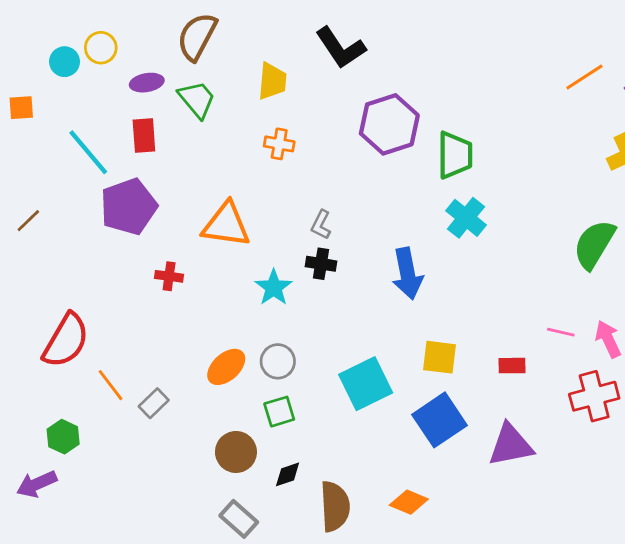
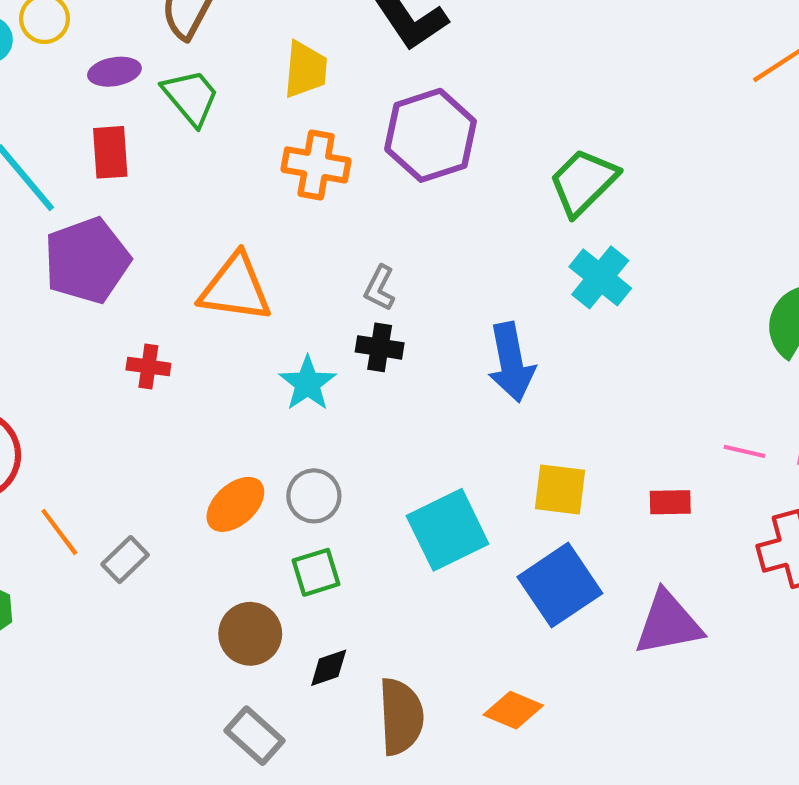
purple hexagon: (389, 124) -> (431, 135), moved
orange cross: (279, 144) -> (316, 165), size x1.4
green trapezoid: (455, 155) -> (583, 182), turned -135

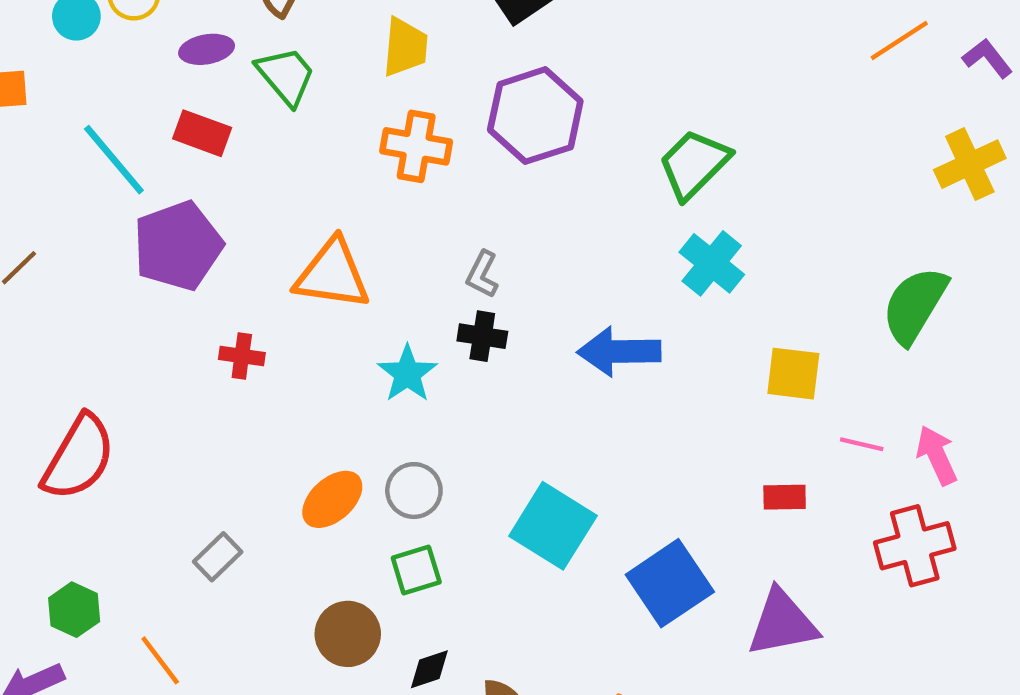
red rectangle: (110, 152) -> (202, 133), turned -66
blue arrow: (511, 362) -> (619, 352), turned 100
yellow square: (560, 490) -> (793, 374), moved
cyan square: (448, 530) -> (553, 526), turned -32
orange line: (59, 532) -> (160, 660), moved

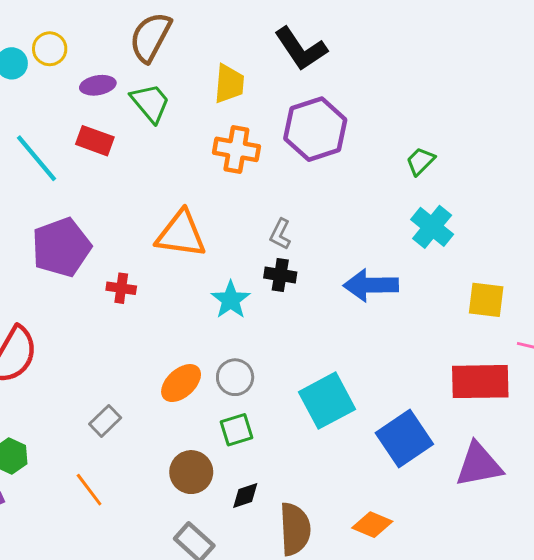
green trapezoid: (694, 164) -> (420, 161), size x0.6
purple pentagon: (178, 246) -> (61, 247), moved
red rectangle: (785, 497) -> (480, 382), size x2.0
cyan square: (553, 526) -> (327, 401), turned 30
orange line: (160, 660) -> (89, 490), moved

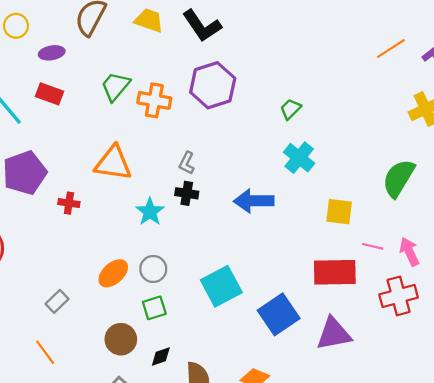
yellow trapezoid: (229, 84) -> (149, 20), moved, turned -76
green trapezoid: (150, 103) -> (115, 86), moved, turned -100

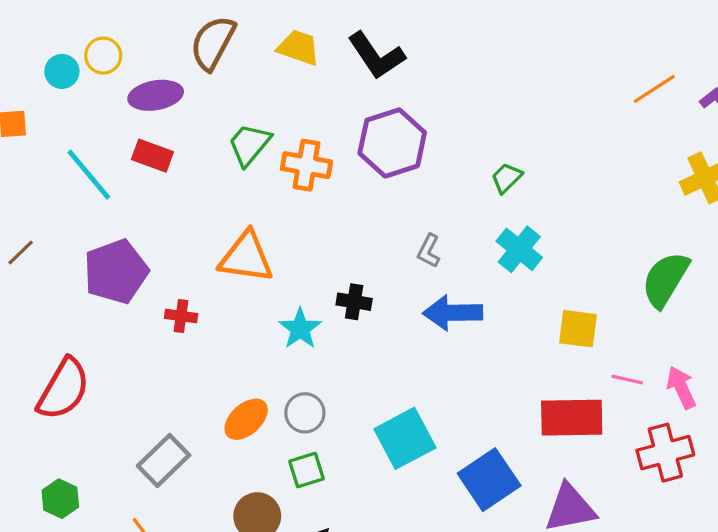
purple ellipse: (52, 53) -> (156, 95), size x1.4
gray L-shape: (187, 163) -> (429, 251), moved
gray rectangle: (57, 301) -> (164, 461), size x1.5

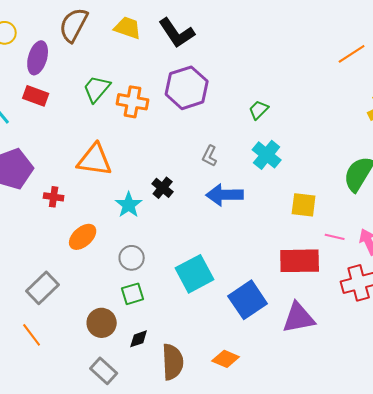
purple ellipse: (156, 95) -> (38, 58), turned -64
black cross: (354, 302) -> (163, 188), turned 30
orange ellipse: (246, 419) -> (83, 237), moved

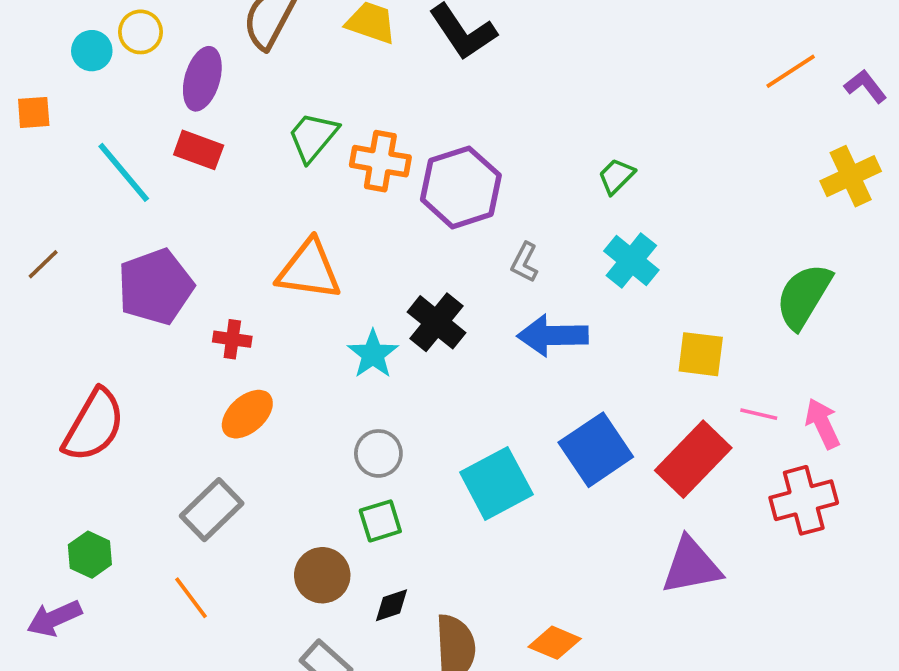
purple hexagon: (187, 88) -> (461, 187), moved
black cross: (163, 188) -> (437, 322), size x1.4
orange ellipse: (83, 237) -> (247, 414), moved
red rectangle: (300, 261) -> (693, 459), turned -45
blue square: (248, 300) -> (596, 450), moved

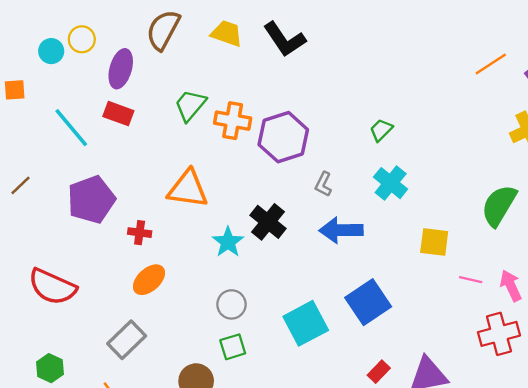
red semicircle: (94, 425) -> (52, 287), turned 84
red rectangle: (693, 459) -> (379, 372), moved, size x0.5

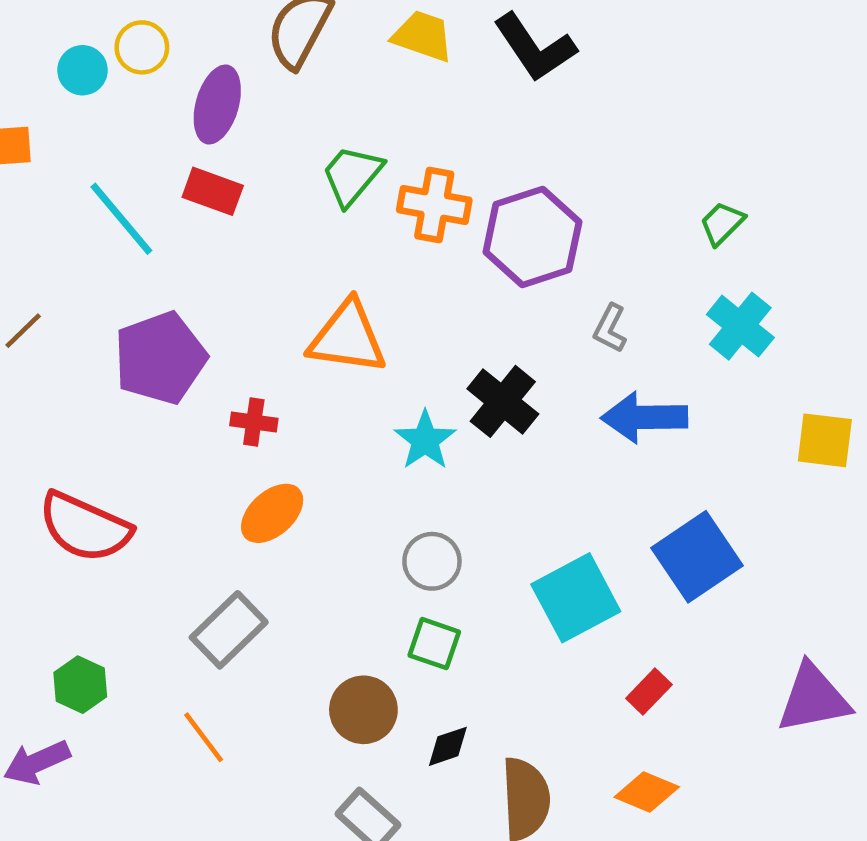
green square: (233, 347) -> (434, 644), turned 36
red rectangle: (379, 372) -> (649, 692), moved

